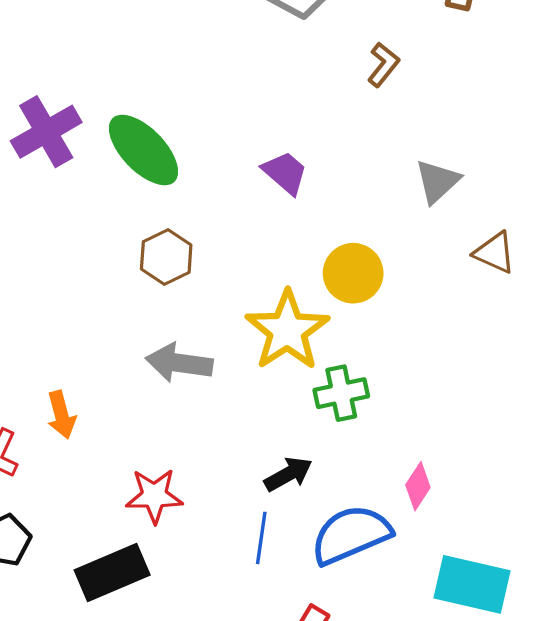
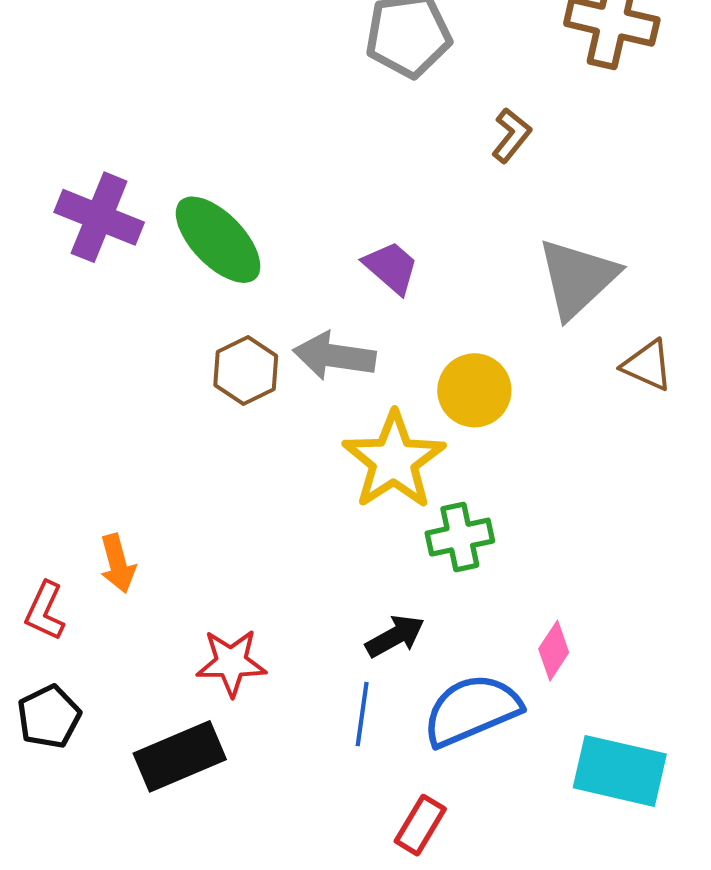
purple cross: (46, 132) -> (99, 217), turned -38
gray triangle: (437, 181) -> (577, 278), size x1.5
gray arrow: (179, 363) -> (334, 356), moved

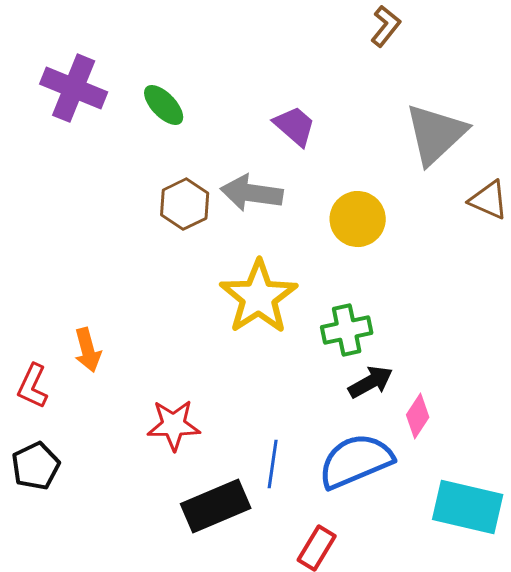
green ellipse: (218, 240) -> (164, 105), size x0.6
yellow star: (394, 460) -> (259, 297), moved
black arrow: (395, 636) -> (371, 382), moved
black rectangle: (180, 756) -> (216, 506), moved

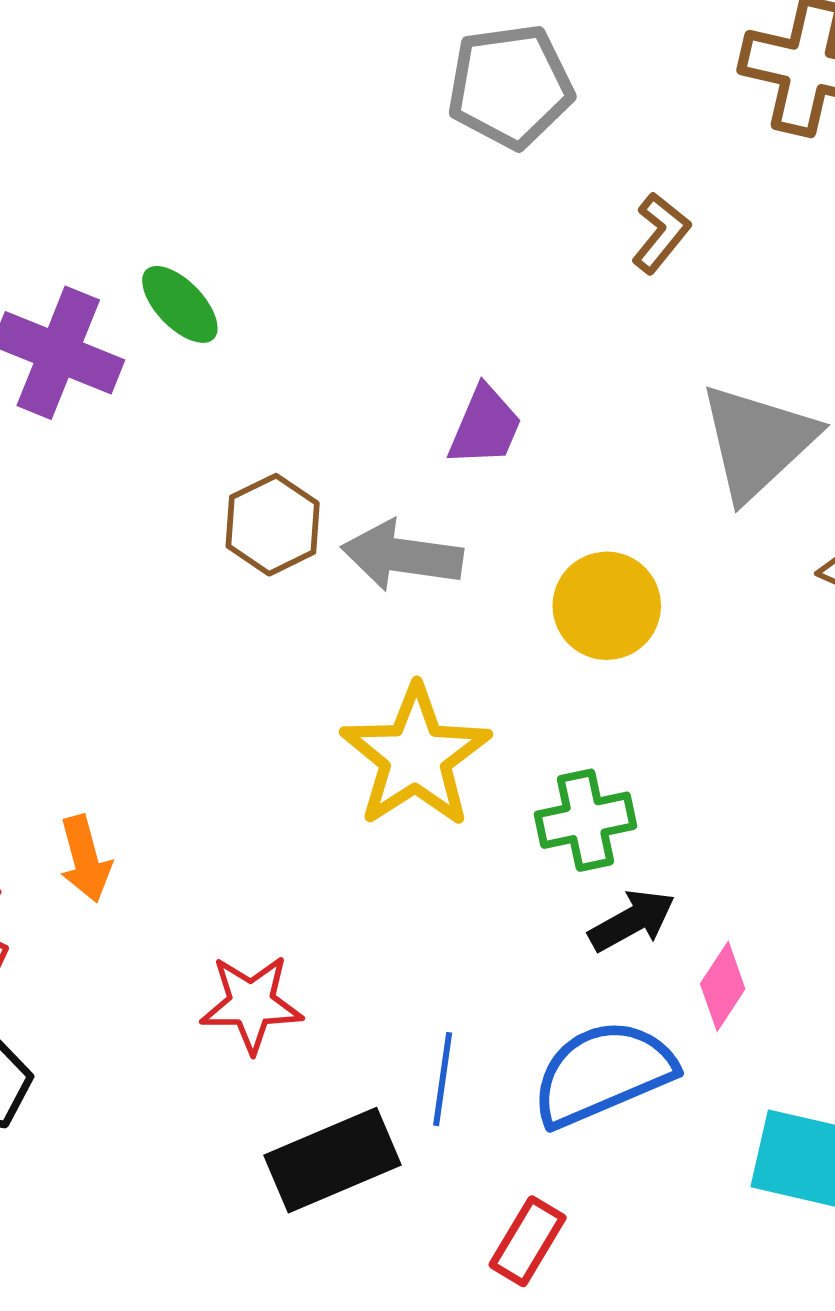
green ellipse: (164, 105) -> (180, 304), moved
purple trapezoid: (295, 126) -> (485, 426), turned 72
brown hexagon: (185, 204) -> (273, 525), moved

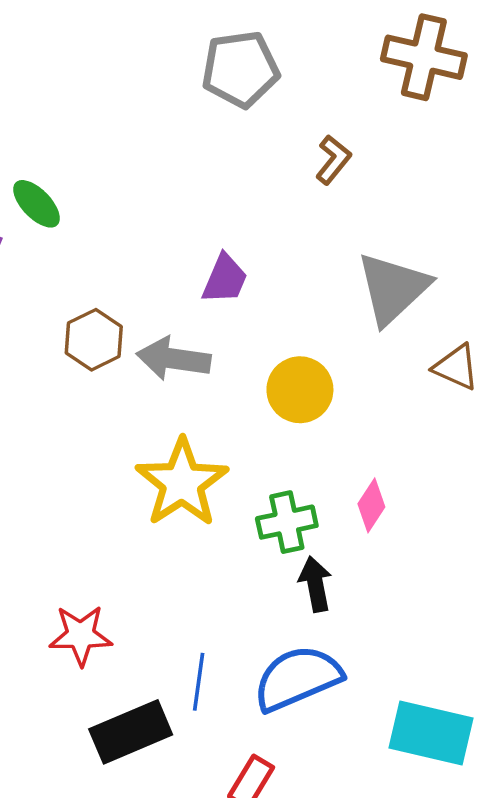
black arrow: (632, 921) -> (315, 584), turned -72
pink diamond: (723, 986) -> (371, 505), moved

